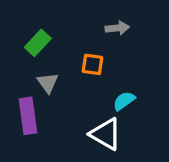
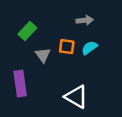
gray triangle: (48, 83) -> (43, 55), moved
cyan semicircle: (124, 101) -> (89, 48), moved

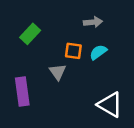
gray triangle: (43, 55) -> (58, 72), moved
white triangle: (76, 97) -> (110, 105), moved

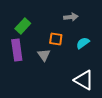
cyan semicircle: (98, 52) -> (83, 43), moved
purple rectangle: (22, 91) -> (17, 50), moved

